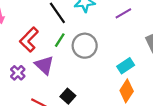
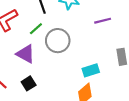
purple triangle: (44, 65) -> (26, 54), moved, turned -30

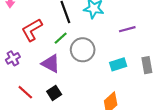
cyan rectangle: (91, 70) -> (118, 64), moved

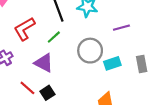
gray circle: (83, 50) -> (90, 51), moved
red line: (25, 92) -> (27, 88), moved

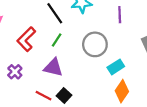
purple line: (121, 28) -> (120, 15), turned -63
cyan rectangle: (112, 63) -> (116, 67), moved

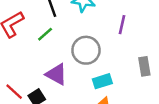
purple triangle: (53, 67) -> (56, 74), moved

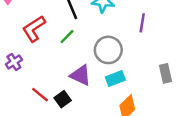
gray rectangle: (144, 66) -> (165, 73), moved
cyan rectangle: (102, 81) -> (115, 78), moved

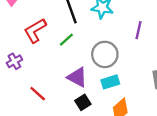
black square: (63, 99) -> (83, 102), moved

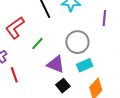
green line: (66, 40) -> (37, 44), moved
red line: (38, 94) -> (14, 75), moved, turned 35

